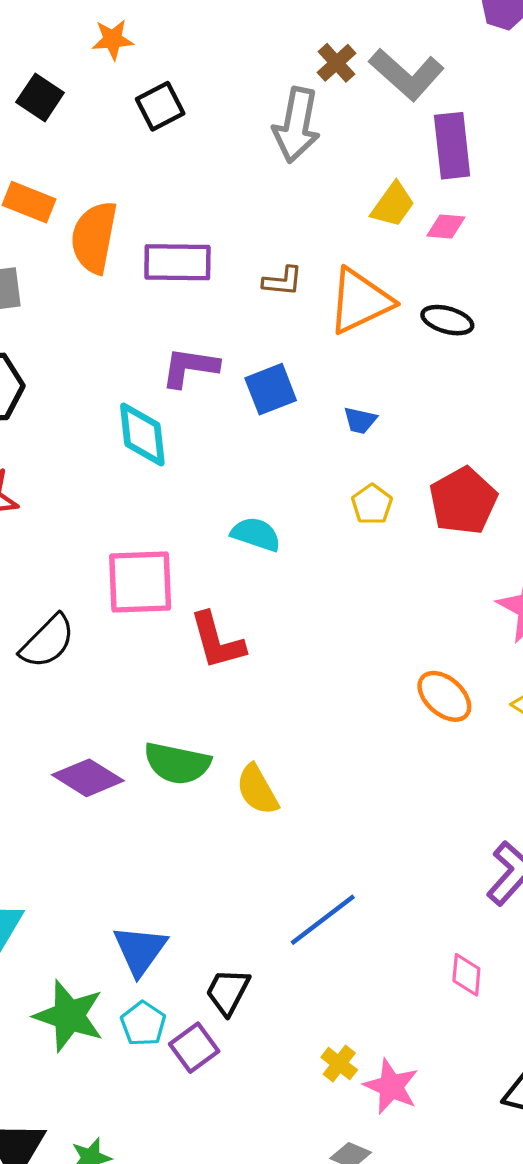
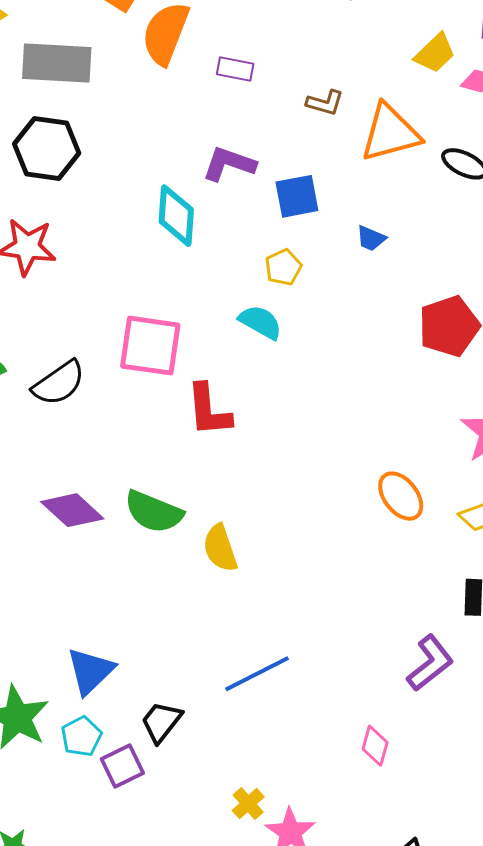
purple rectangle: (177, 262) -> (235, 69), size x0.6
yellow pentagon: (372, 504) -> (283, 267), moved

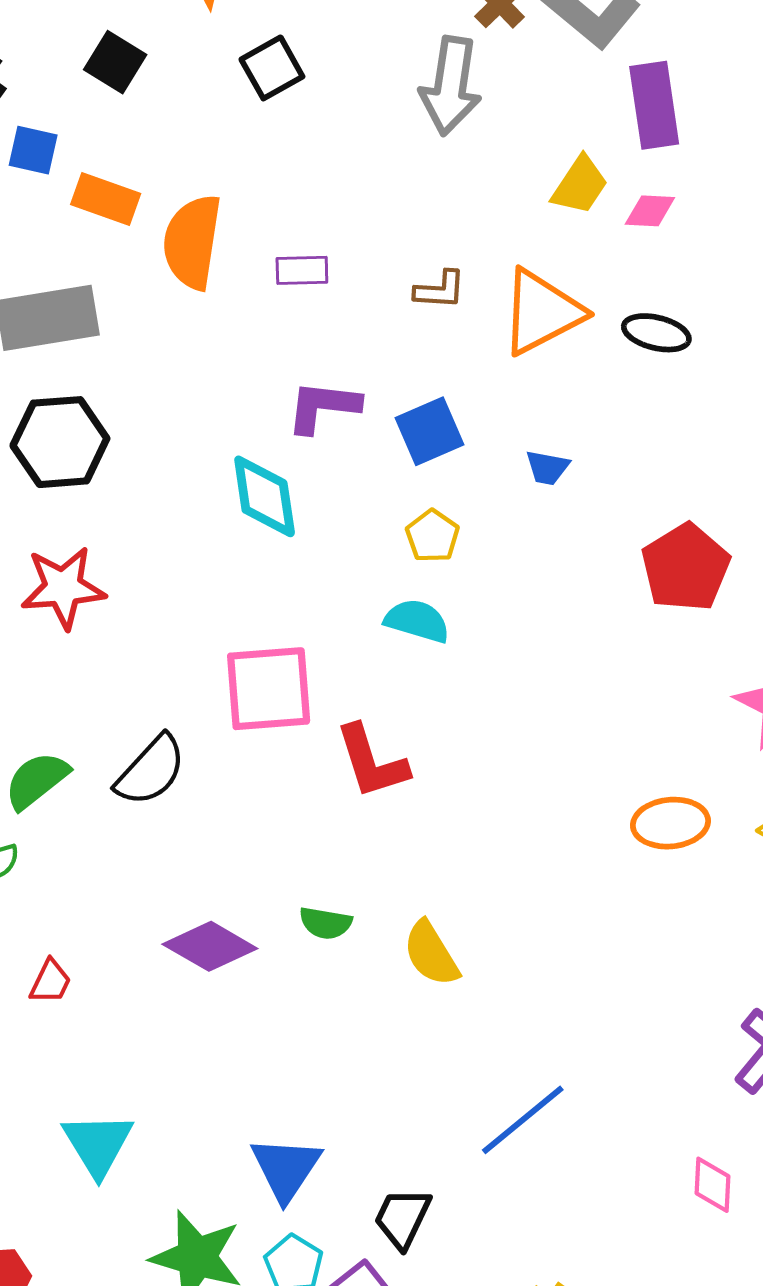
orange ellipse: (401, 496) -> (670, 823), turned -45
green semicircle: (154, 512) -> (326, 923), size x0.6

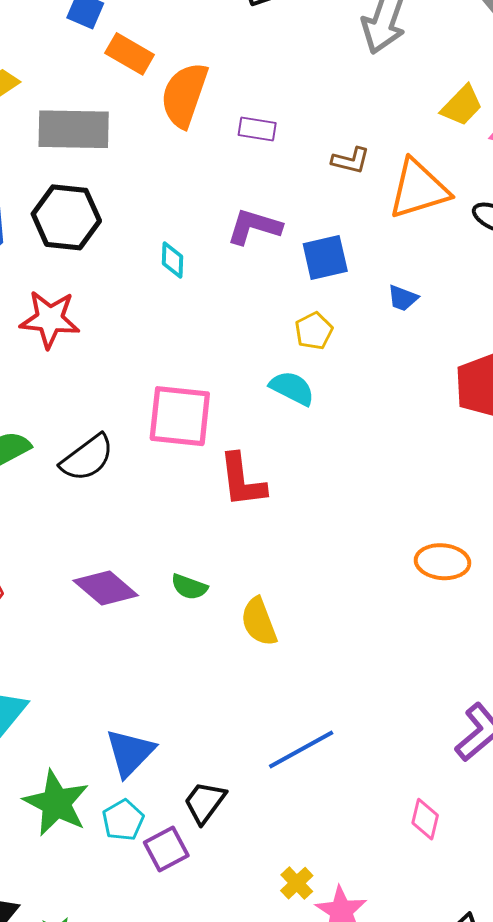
cyan diamond: (265, 496) -> (172, 260), moved, size x0.6

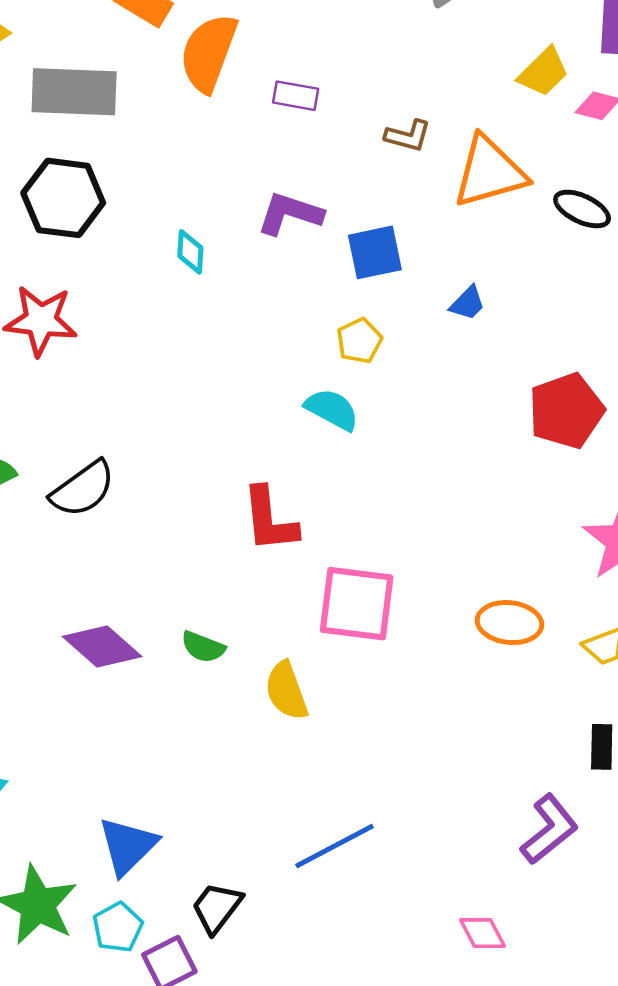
blue trapezoid: (403, 298) -> (467, 303), turned -68
pink square: (180, 416) -> (357, 604), moved
pink diamond: (425, 819) -> (482, 933), turned -42

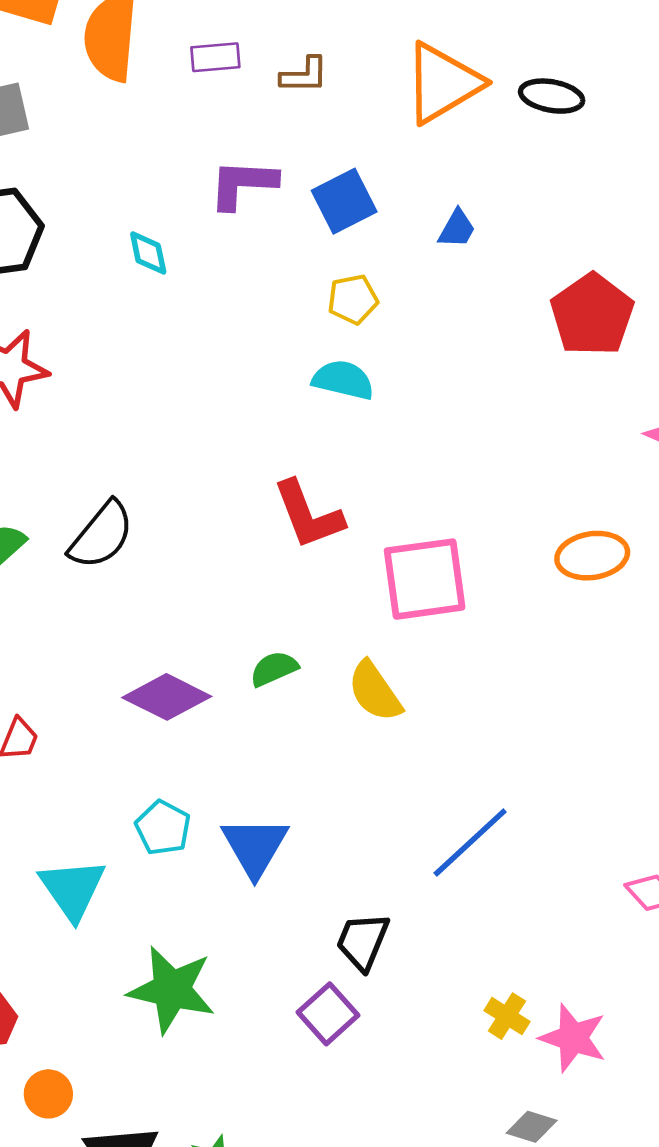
brown L-shape: (408, 136) -> (304, 75), moved
yellow pentagon: (359, 341) -> (353, 299), turned 30
green semicircle: (203, 647) -> (274, 669), turned 150
blue triangle: (128, 846) -> (255, 846), moved
cyan pentagon: (118, 927) -> (163, 828), moved

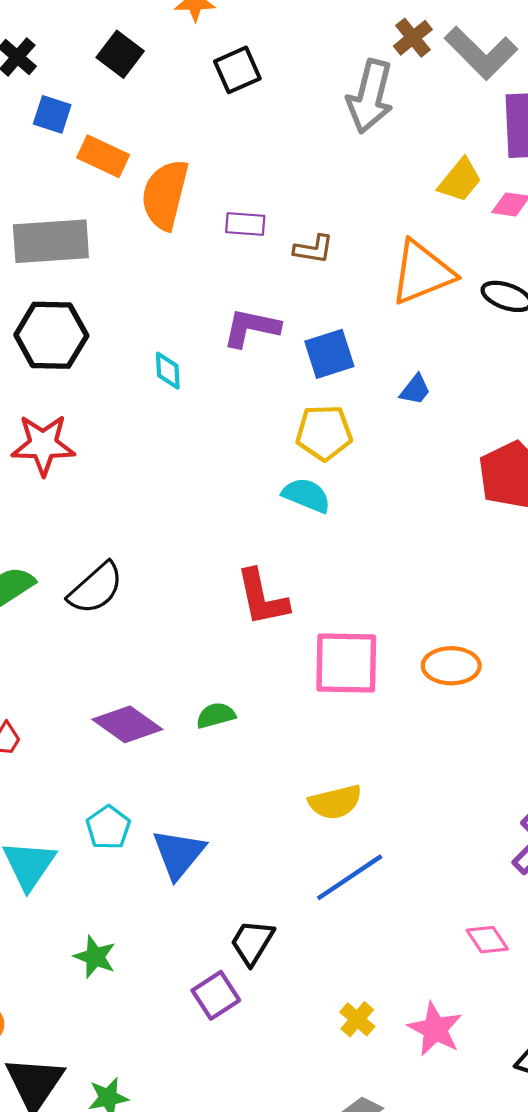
yellow pentagon: (353, 299) -> (324, 433), size x1.4
orange ellipse: (592, 556) -> (451, 666), moved
yellow semicircle: (375, 691) -> (335, 802), moved, turned -78
green star: (172, 990) -> (95, 957), size x0.6
pink star: (573, 1038) -> (435, 1029), moved

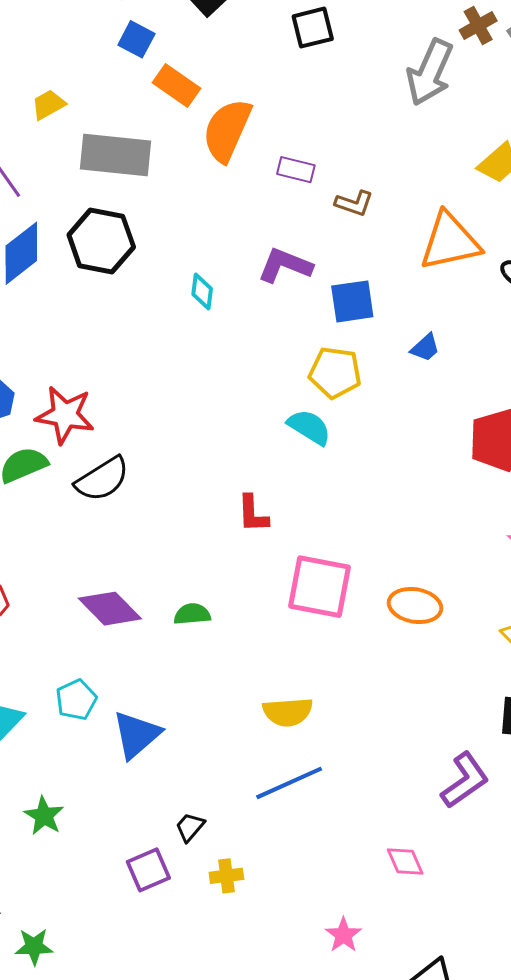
red star: (43, 445) -> (65, 415), moved
red L-shape: (262, 598) -> (253, 514), size x0.7
black trapezoid: (252, 942) -> (190, 827), size x0.7
yellow cross: (357, 1019) -> (226, 876), moved, turned 32
pink star: (435, 1029) -> (343, 935), size x0.7

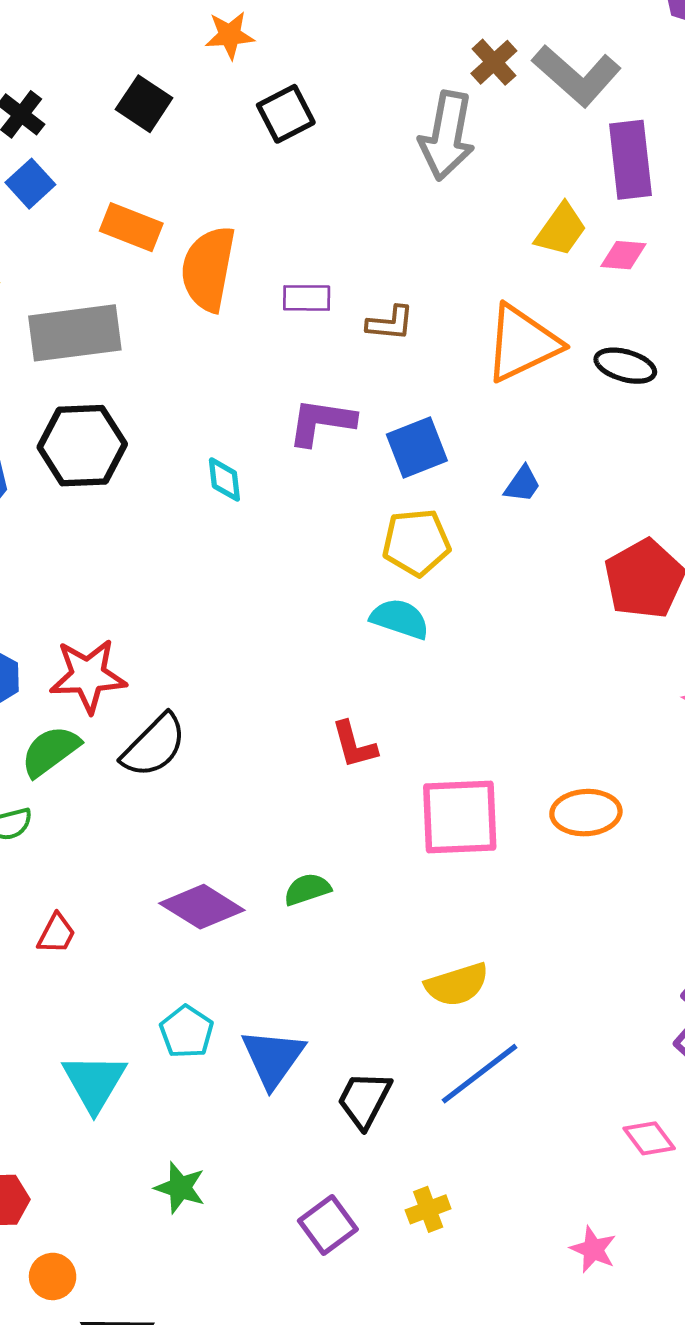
blue square: (136, 39) -> (30, 184), moved, turned 33
black trapezoid: (190, 827) -> (364, 1100), moved, size x1.5

